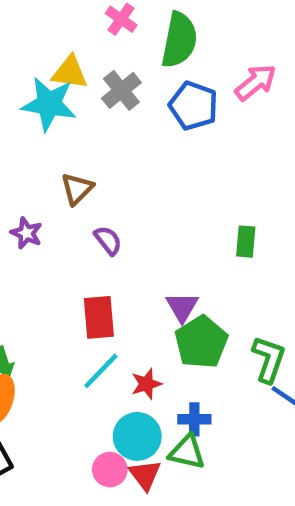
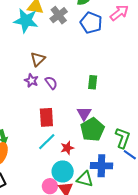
purple star: (26, 233) -> (31, 81), moved
green rectangle: (246, 242) -> (93, 82), moved
blue cross: (194, 419) -> (101, 166), moved, size x1.5

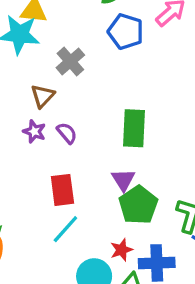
gray cross: (59, 15) -> (70, 61), moved
green rectangle: (93, 82) -> (134, 128), size x1.6
red star: (67, 148) -> (121, 250), moved

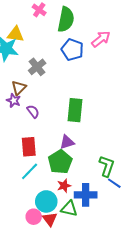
purple star: (34, 131) -> (14, 100), moved
purple triangle: (123, 180) -> (67, 142), turned 42
green pentagon: (138, 205) -> (60, 162), moved

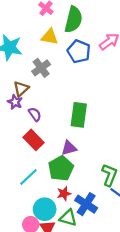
yellow triangle: (16, 34) -> (50, 37), moved
red rectangle: (29, 147) -> (34, 140), moved, turned -42
blue cross: (86, 195) -> (86, 204), turned 30

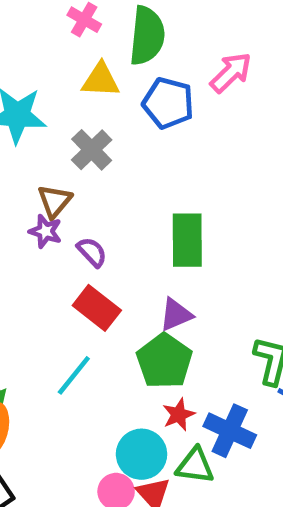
cyan line: (29, 177) -> (74, 375), moved

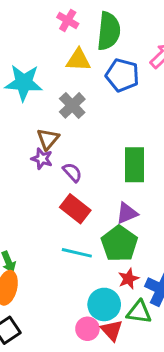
cyan line: (74, 375) -> (77, 253), moved, turned 64

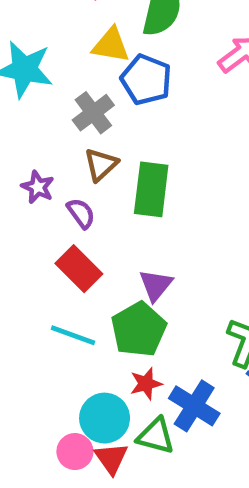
blue pentagon: (122, 75) -> (146, 80), moved
brown triangle: (48, 139) -> (101, 165), moved
green rectangle: (135, 165) -> (151, 189), moved
purple triangle: (127, 213) -> (156, 285), turned -35

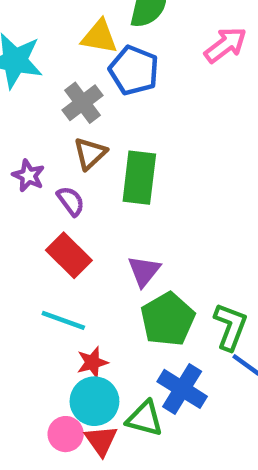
green pentagon: (139, 329) -> (168, 319), moved
red star: (146, 384) -> (92, 362), moved

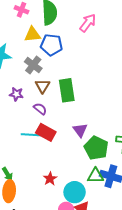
purple star: (28, 176) -> (16, 94), moved
cyan line: (63, 320) -> (31, 135), moved
red star: (92, 362) -> (50, 179), moved
green triangle: (145, 419) -> (95, 176), moved

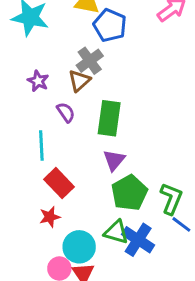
gray cross: (33, 65) -> (90, 61), moved
green rectangle: (67, 90) -> (109, 118), moved
red rectangle: (46, 132) -> (59, 183), moved
cyan line: (31, 135) -> (41, 146), turned 66

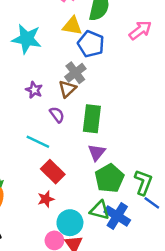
cyan line: (41, 146) -> (38, 142), turned -60

